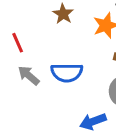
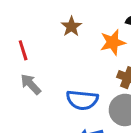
blue semicircle: (67, 73) -> (82, 100), moved

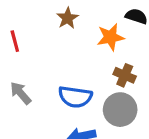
gray arrow: (31, 84) -> (21, 93), moved

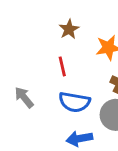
red line: (15, 41) -> (62, 66), moved

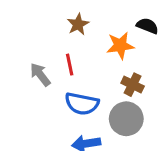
gray arrow: (24, 97) -> (40, 75), moved

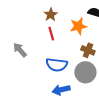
red line: (70, 65) -> (51, 34), moved
gray arrow: (40, 75) -> (20, 50), moved

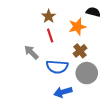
gray arrow: (20, 50) -> (31, 52), moved
brown cross: (88, 50) -> (80, 51), moved, turned 32

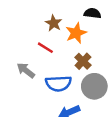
brown star: (49, 16) -> (54, 23), moved
red line: (50, 36) -> (45, 48), turned -32

